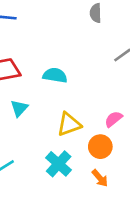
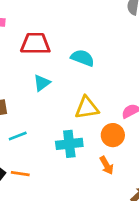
cyan cross: (59, 164) -> (69, 144), turned 30

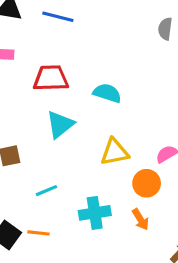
cyan triangle: (42, 83) -> (60, 125), size x1.4
cyan line: (18, 136) -> (46, 191), moved
cyan cross: (69, 144) -> (95, 213), moved

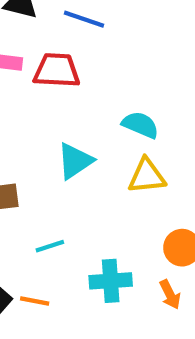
red trapezoid: (51, 78) -> (57, 70), moved
yellow triangle: (114, 152) -> (147, 176), moved

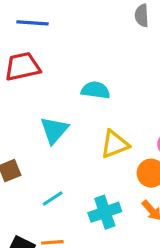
yellow triangle: (147, 176) -> (115, 144), moved

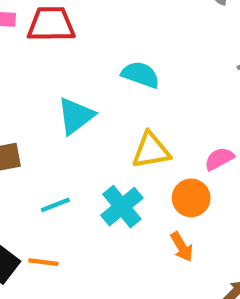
cyan cross: (105, 212) -> (122, 207), moved, turned -32

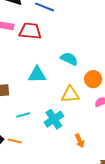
cyan triangle: (76, 116) -> (37, 75), turned 30
orange circle: (191, 198) -> (93, 79), moved

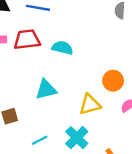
cyan semicircle: (69, 59) -> (62, 48), moved

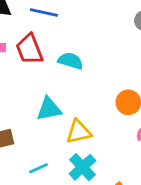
red trapezoid: (27, 40) -> (29, 49), turned -108
yellow triangle: (90, 105) -> (78, 132), moved

